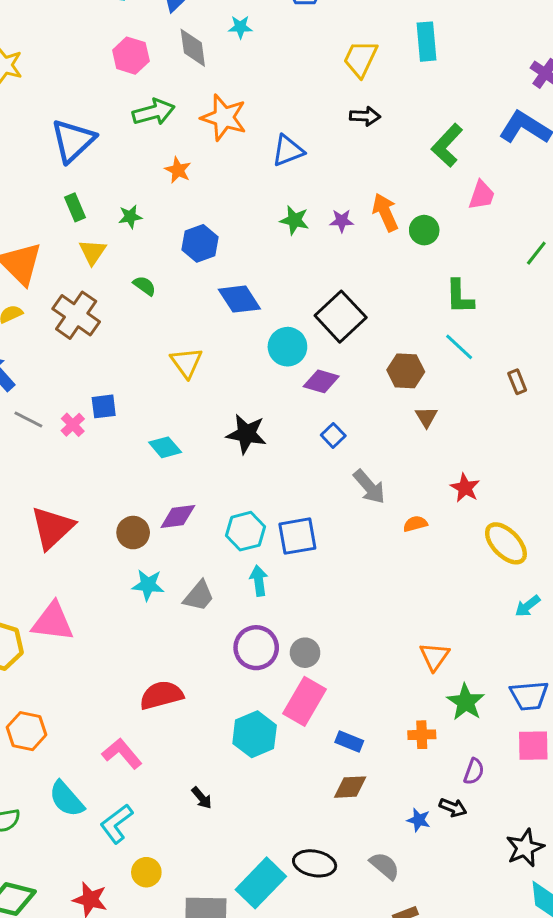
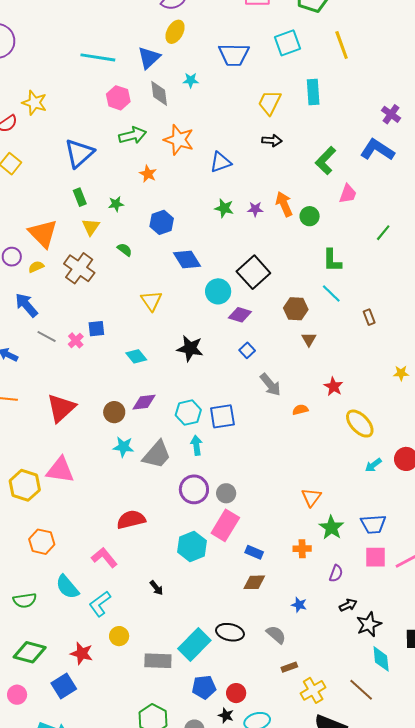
gray trapezoid: (199, 596) -> (157, 455), size x1.4
black arrow: (453, 808) -> (348, 605), moved, turned -48

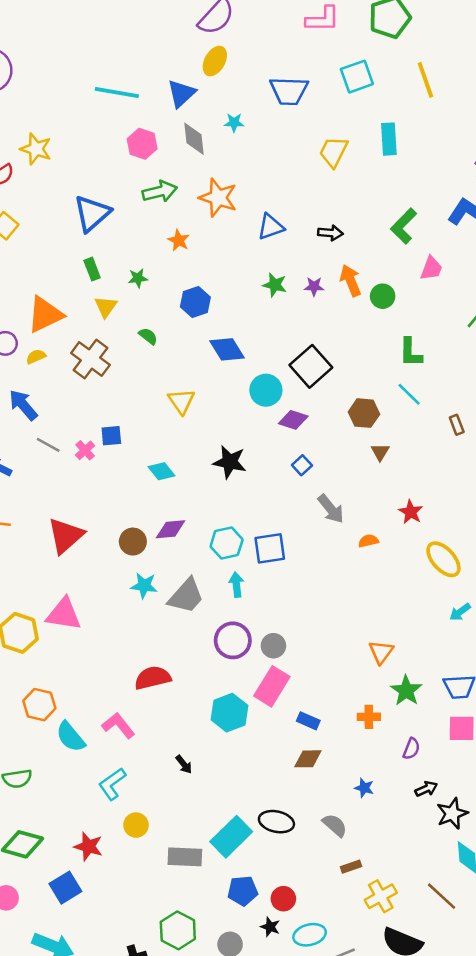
black arrow: (272, 140) -> (330, 233), moved
orange triangle: (43, 234) -> (45, 315), turned 48
cyan semicircle: (67, 587) -> (71, 737), moved

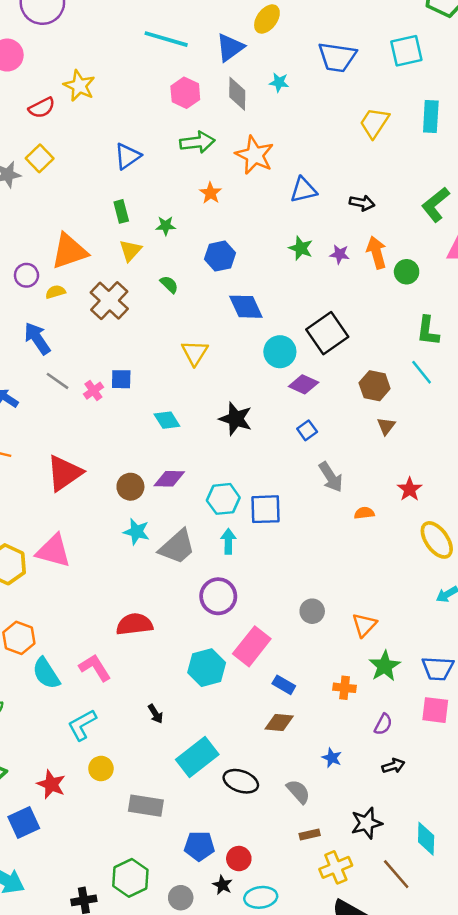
blue triangle: (92, 213) -> (127, 156), size x0.7
gray circle: (273, 646) -> (312, 611), moved
black star: (452, 814) -> (367, 823), moved
cyan rectangle: (231, 837) -> (197, 757), moved

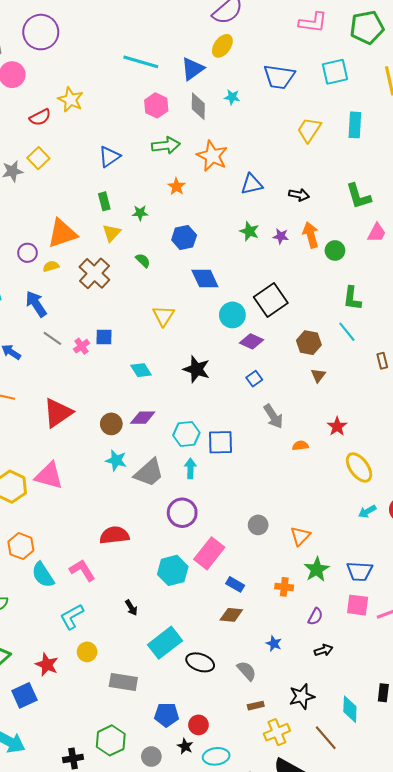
green L-shape: (436, 205) -> (358, 196), turned -68

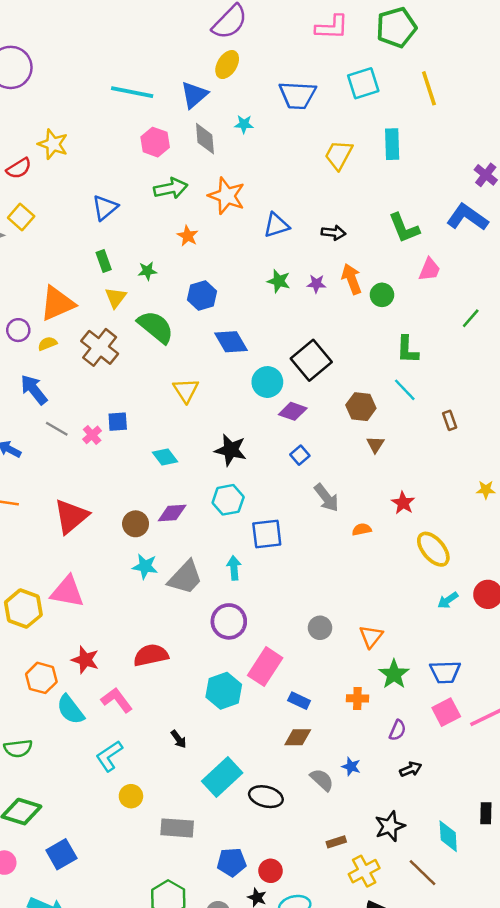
green semicircle: (143, 260) -> (156, 327), size x2.0
cyan hexagon: (186, 434) -> (228, 500), moved
pink square: (358, 605) -> (446, 712), turned -30
red star: (47, 665) -> (85, 660), moved
gray semicircle: (247, 671) -> (322, 780), moved

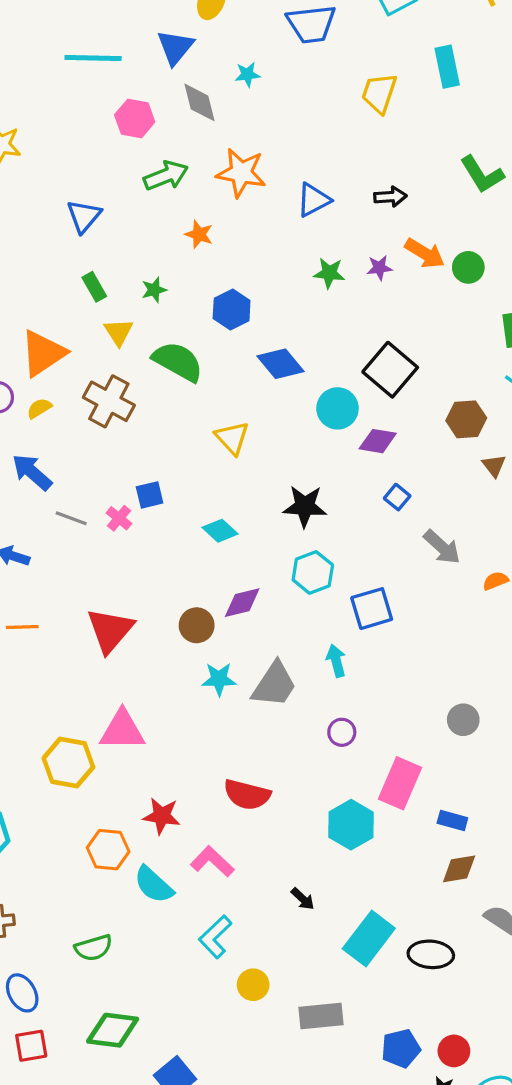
orange arrow: (352, 279) -> (425, 253), turned 152
purple circle: (229, 621) -> (342, 732), size x0.6
red semicircle: (151, 655) -> (247, 795), turned -144

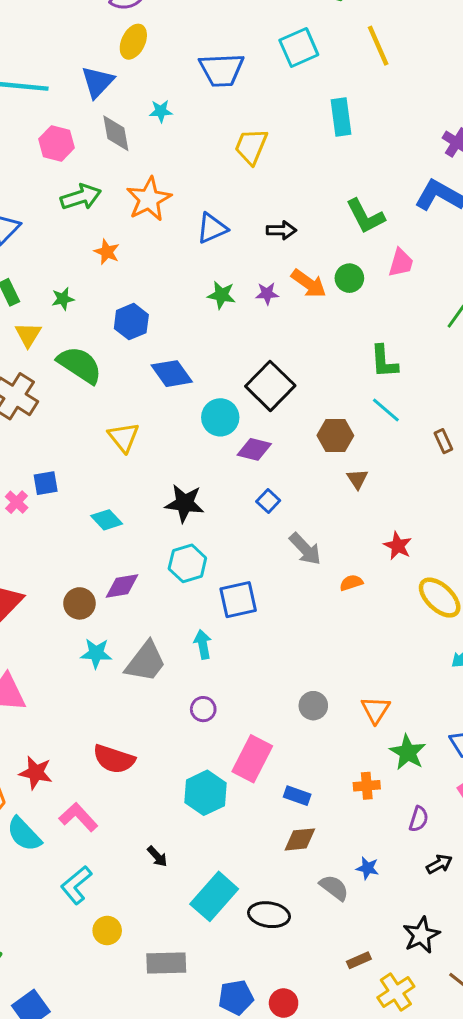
yellow trapezoid: (379, 93) -> (251, 146), moved
orange star: (241, 173) -> (149, 199), turned 30
green circle: (468, 267) -> (349, 278), moved

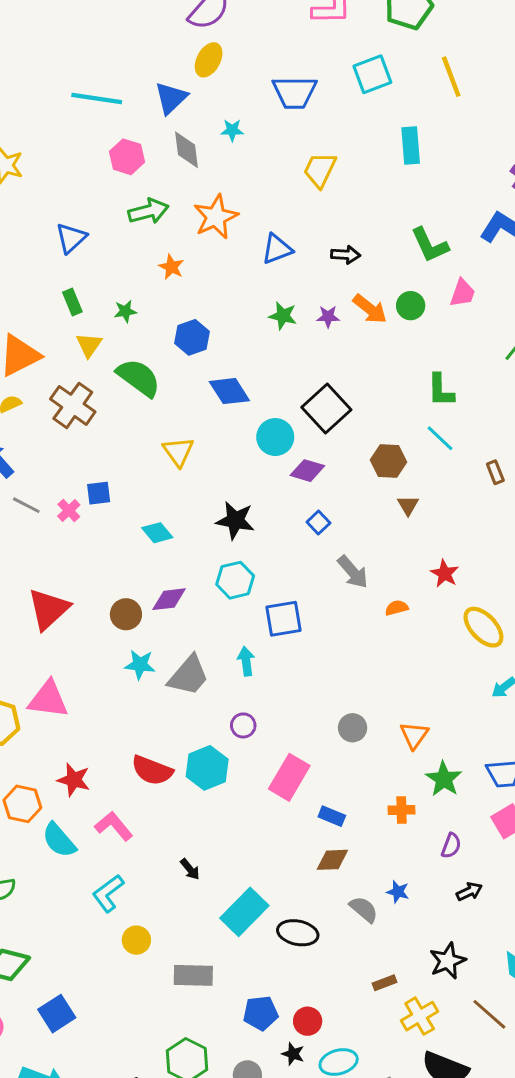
cyan hexagon: (206, 793) -> (207, 768), moved

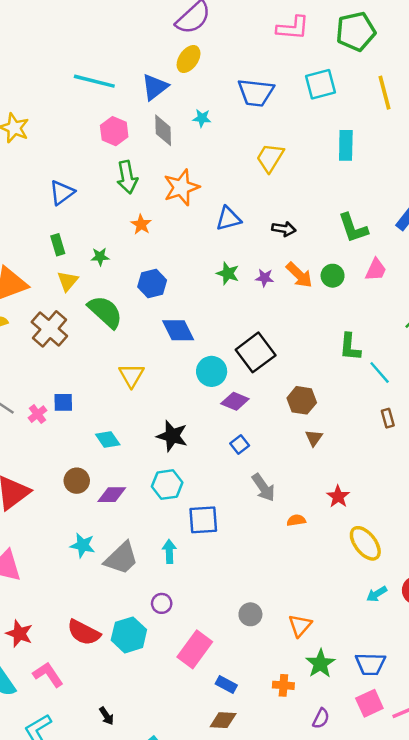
green arrow: (148, 211) -> (127, 177), turned 88
cyan line: (440, 438) -> (380, 372), moved
brown circle: (126, 614) -> (77, 481), moved

